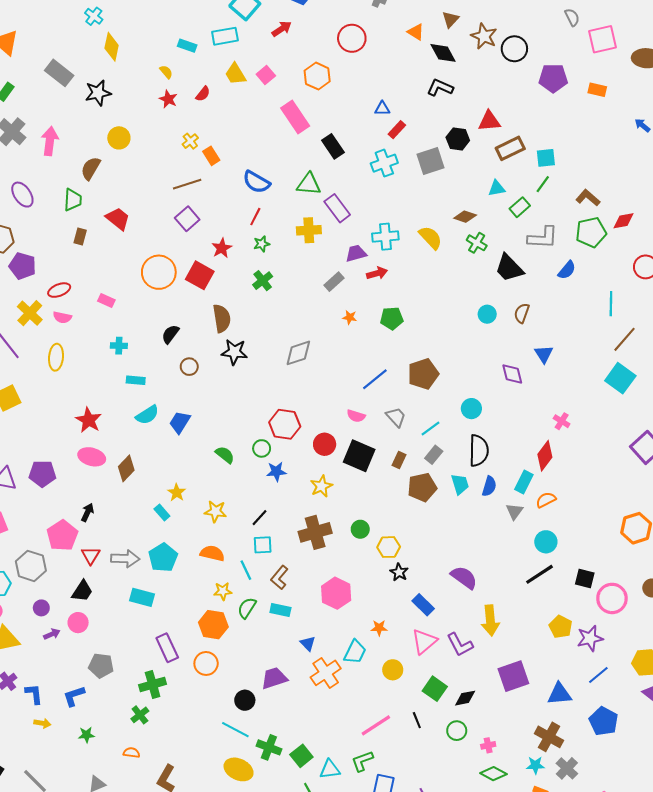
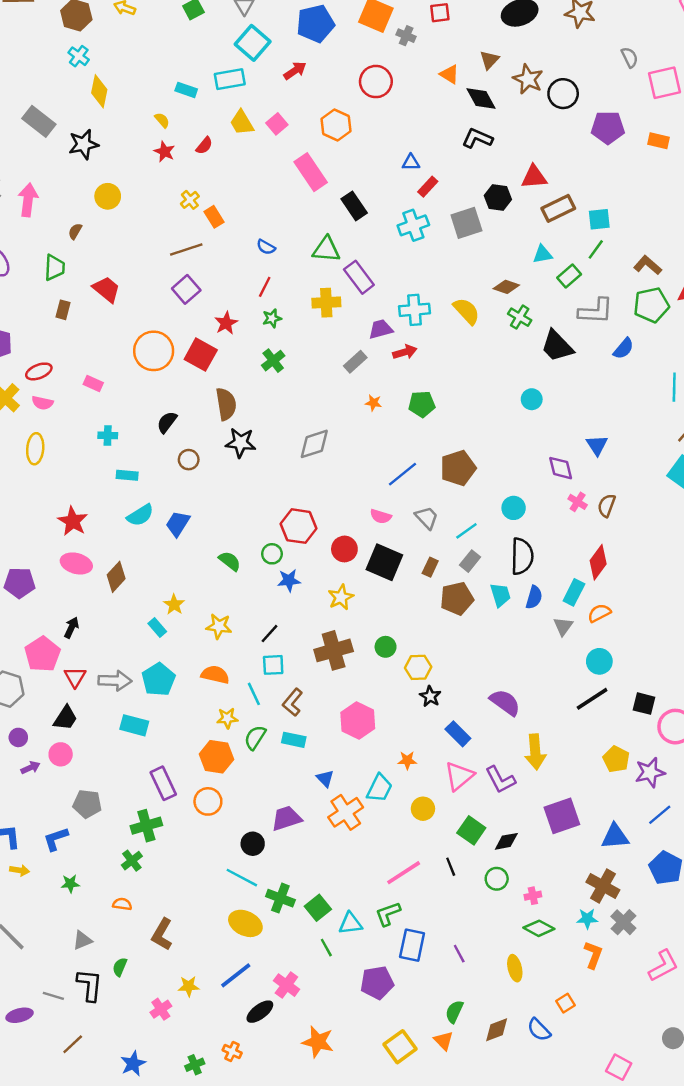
brown semicircle: (91, 168) -> (75, 231), size x0.6
blue semicircle: (256, 182) -> (266, 247), size x0.6
brown semicircle: (522, 313) -> (607, 506), moved
pink cross: (562, 421) -> (578, 502), moved

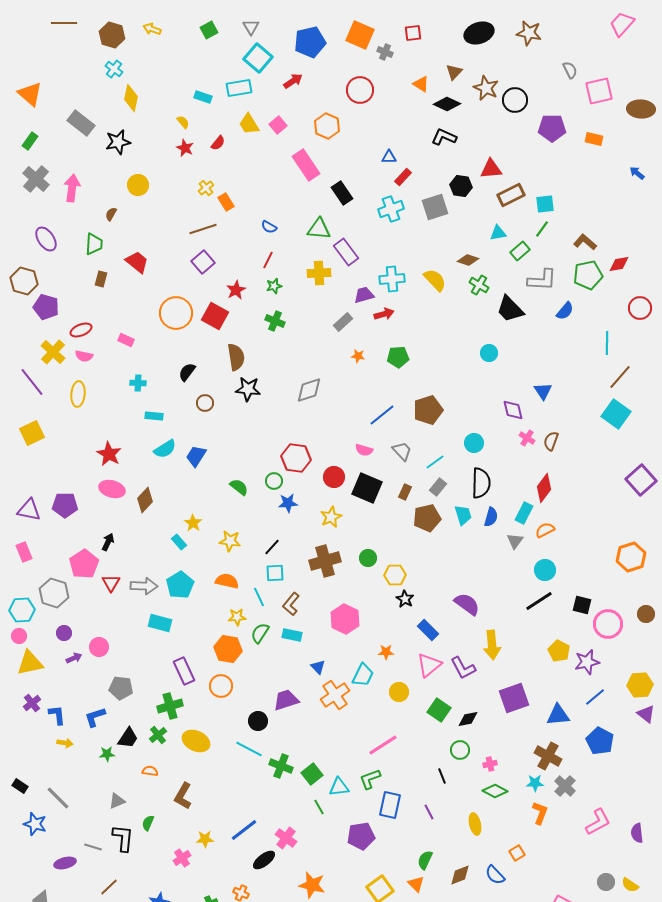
black diamond: (481, 98) -> (447, 104), turned -36
green cross: (273, 361) -> (275, 321), turned -30
black trapezoid: (65, 718) -> (128, 738), moved
black line: (451, 867) -> (442, 776), moved
yellow ellipse: (245, 923) -> (196, 741), moved

